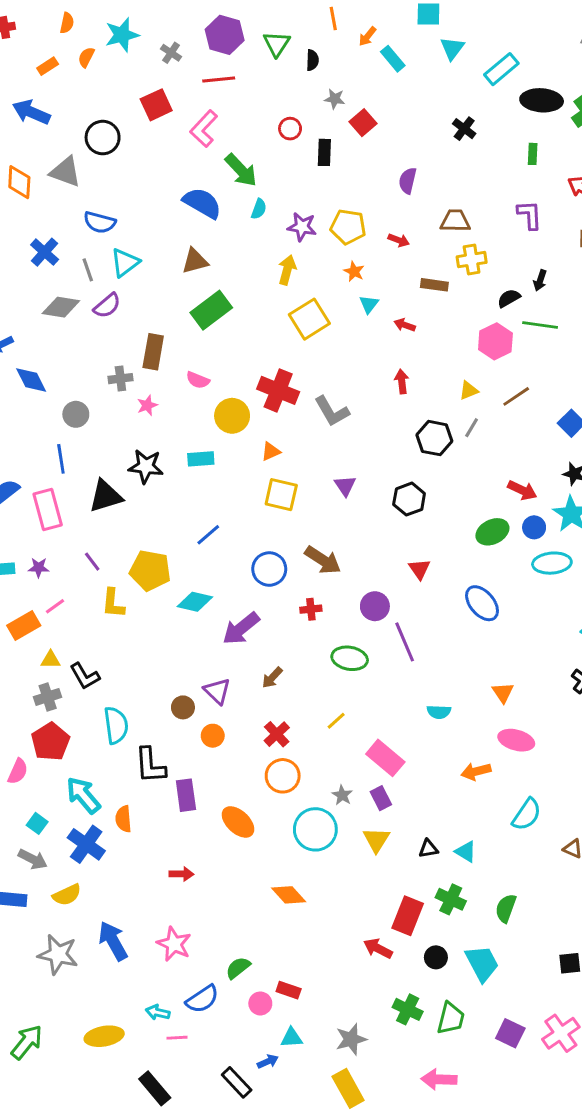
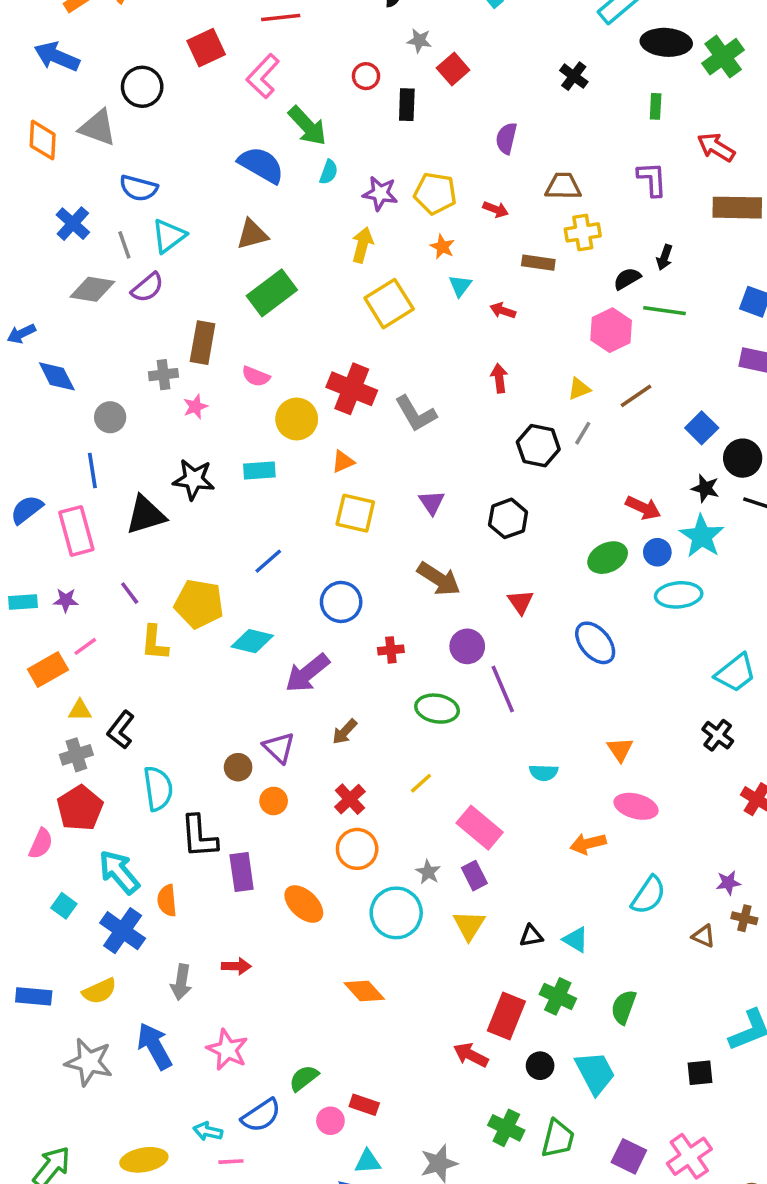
brown arrow: (323, 560) -> (439, 579), moved
black L-shape: (85, 676) -> (121, 730), turned 68
gray arrow: (33, 859) -> (181, 982), moved, turned 72

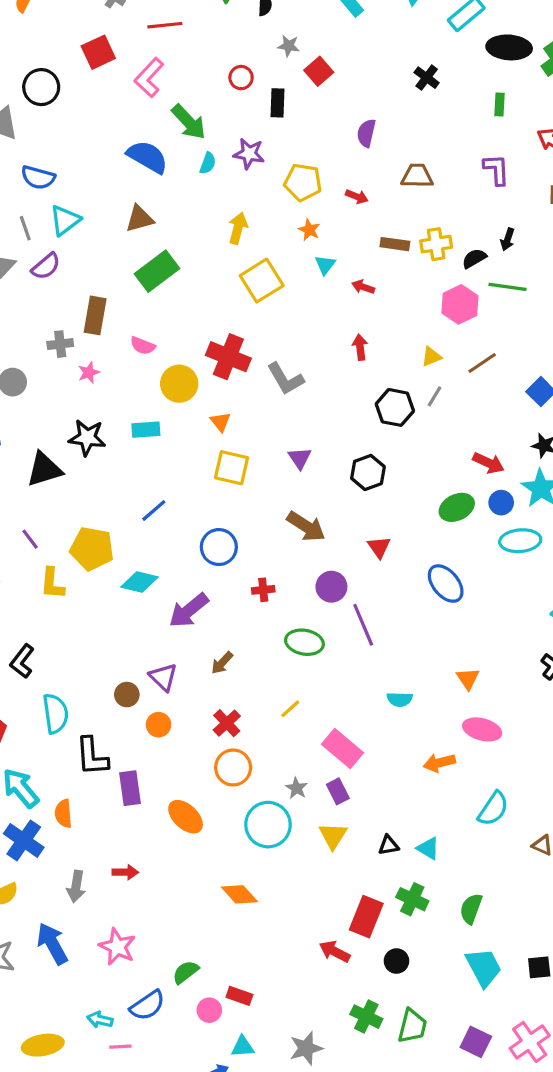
purple star: (380, 193) -> (249, 154), moved
yellow cross: (583, 232) -> (436, 244), moved
orange triangle: (343, 462) -> (220, 422), turned -45
cyan trapezoid: (595, 1073) -> (484, 967), moved

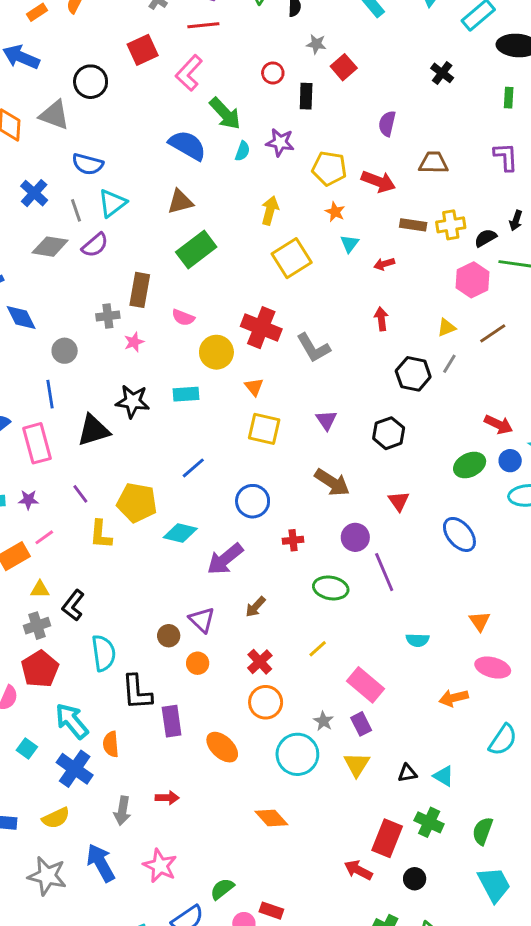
red arrow: (357, 197) -> (378, 181), size x1.6
red arrow: (363, 287) -> (384, 264), turned -36

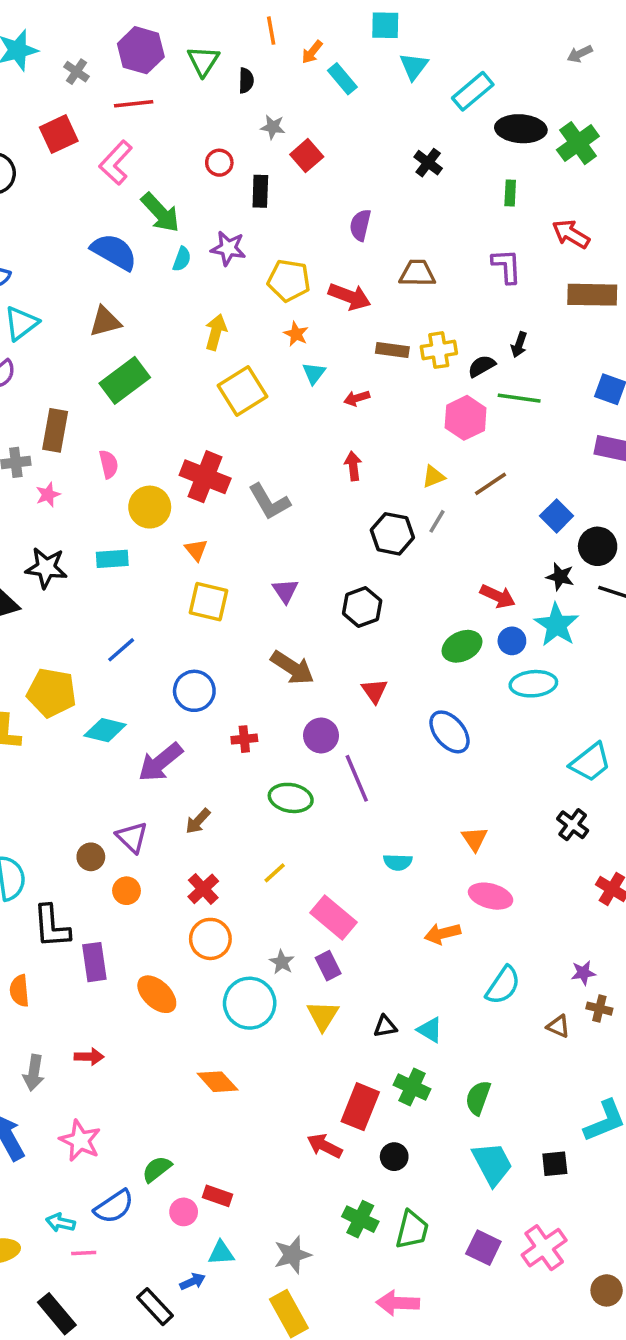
pink semicircle: (183, 317) -> (109, 464), turned -125

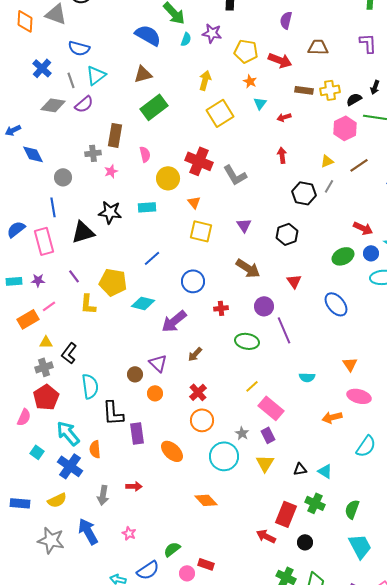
yellow line: (275, 873) -> (252, 386), moved
pink star: (80, 1141) -> (129, 533), size x0.6

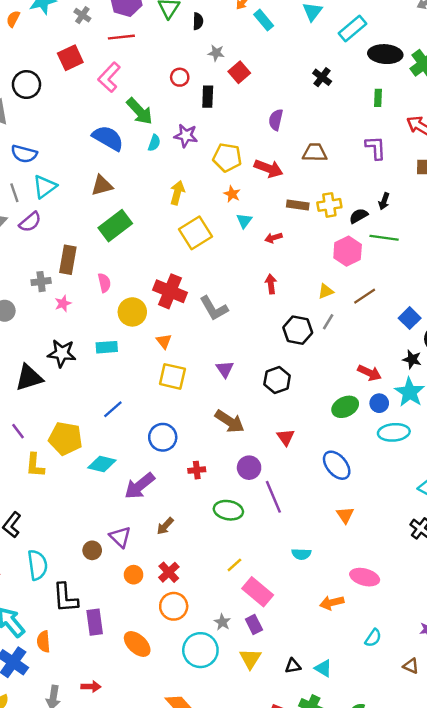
orange triangle: (350, 364) -> (345, 515), moved
orange circle: (155, 393) -> (134, 575), moved
cyan semicircle: (366, 446) -> (373, 638), size x0.7

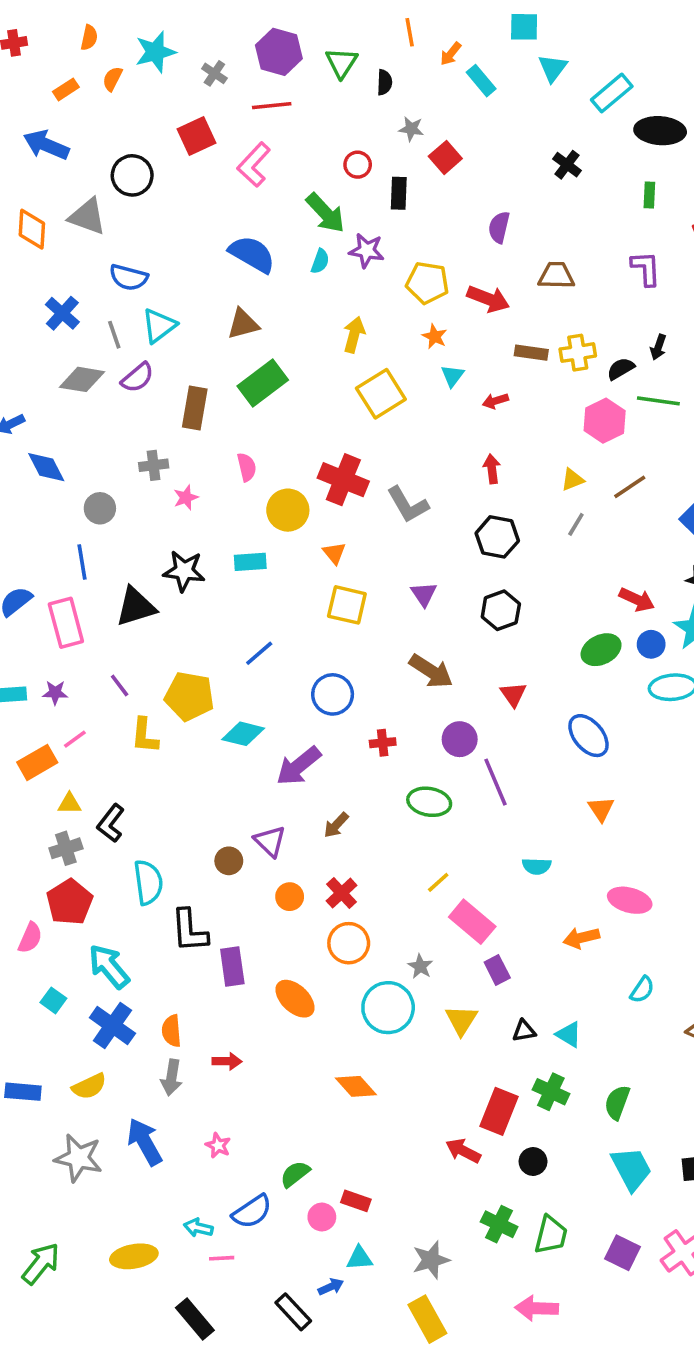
green arrow: (140, 111) -> (325, 213), moved
brown rectangle: (68, 260) -> (195, 408), moved
black hexagon: (298, 330) -> (497, 537), moved
purple rectangle: (254, 625) -> (497, 970), moved
orange semicircle: (44, 642) -> (172, 1031), moved

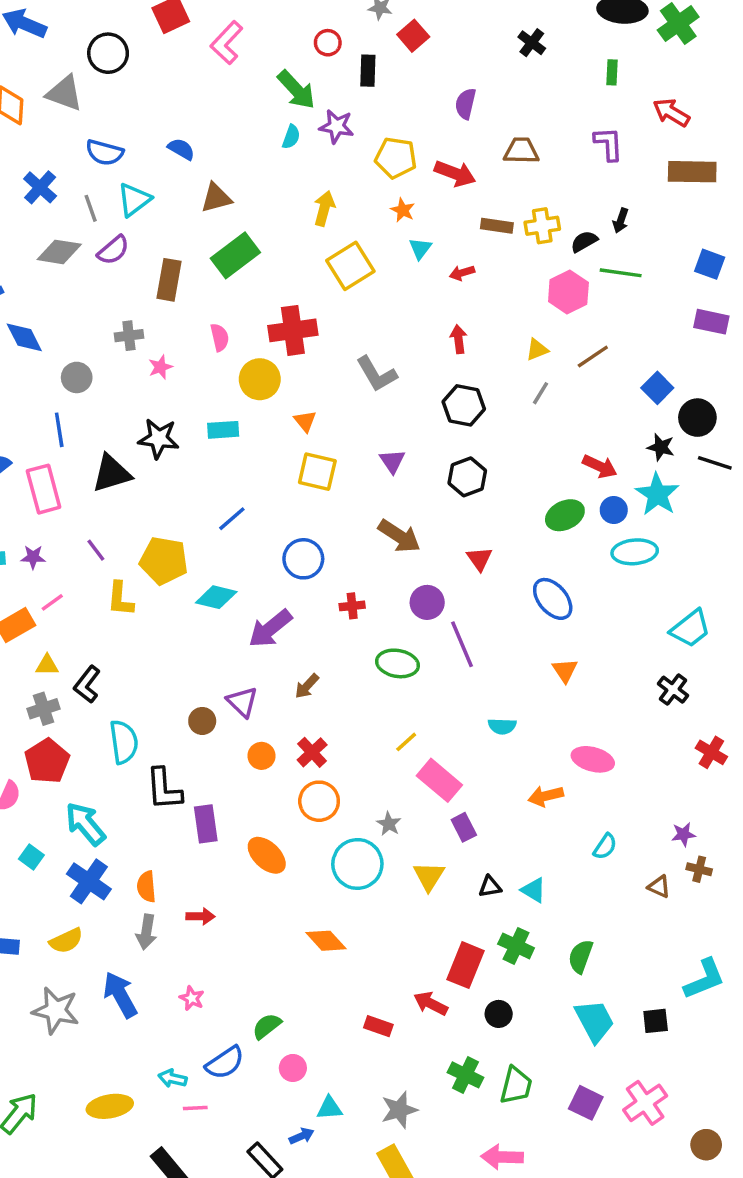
blue semicircle: (252, 254) -> (181, 149), moved, size x0.6
red cross: (343, 480) -> (293, 330), moved, turned -30
red rectangle: (356, 1201) -> (378, 1026), moved

